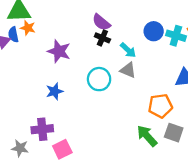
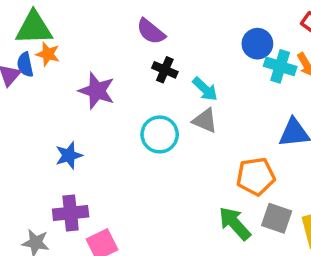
purple semicircle: (101, 22) -> (151, 31), moved
blue circle: (154, 31) -> (257, 44), moved
blue star: (55, 91) -> (69, 155), moved

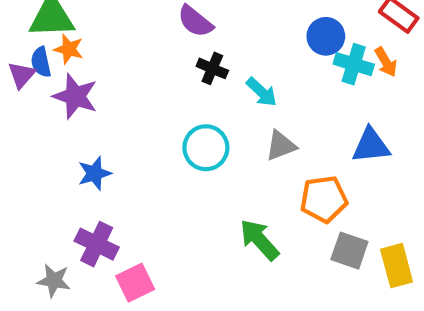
purple star: (97, 91) -> (75, 96), moved
gray triangle: (205, 120) -> (281, 146), moved, turned -44
purple cross: (71, 213) -> (97, 244), turned 32
green arrow: (235, 224) -> (259, 240), moved

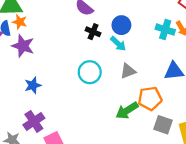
blue circle: (326, 36) -> (121, 25), moved
green arrow: (259, 240) -> (127, 111), moved, turned -80
purple cross: (97, 244) -> (34, 121), turned 30

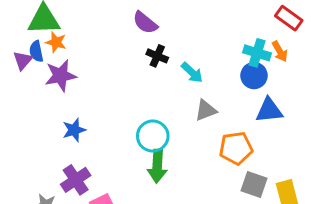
blue circle: (121, 25) -> (254, 76), moved
purple star: (23, 46) -> (60, 76), turned -30
cyan circle: (90, 72) -> (153, 136), moved
green arrow: (127, 111) -> (157, 166), moved, turned -55

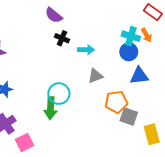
cyan arrow: (192, 73) -> (86, 50), turned -42
green arrow: (157, 166) -> (51, 108), moved
gray square: (254, 184) -> (129, 117), moved

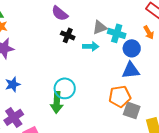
cyan cross: (131, 36) -> (117, 33), moved
gray triangle: (95, 76) -> (100, 27), moved
blue triangle: (139, 76) -> (131, 70), moved

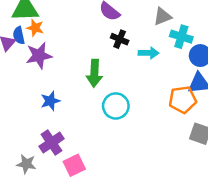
gray triangle: (100, 27) -> (162, 16), moved
orange pentagon: (120, 96) -> (183, 100), moved
green arrow: (57, 102) -> (94, 73), moved

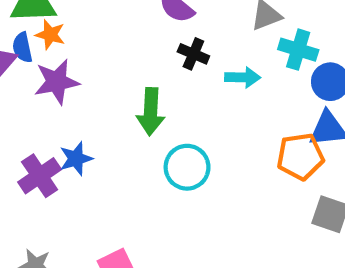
purple cross: (52, 143) -> (40, 176), moved

